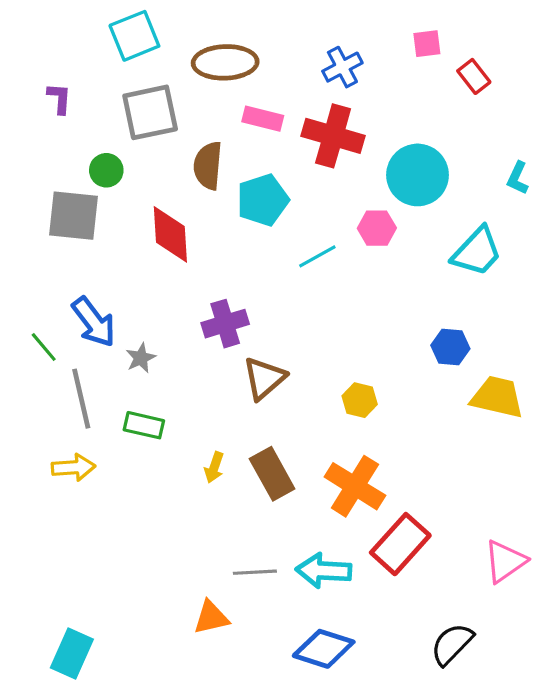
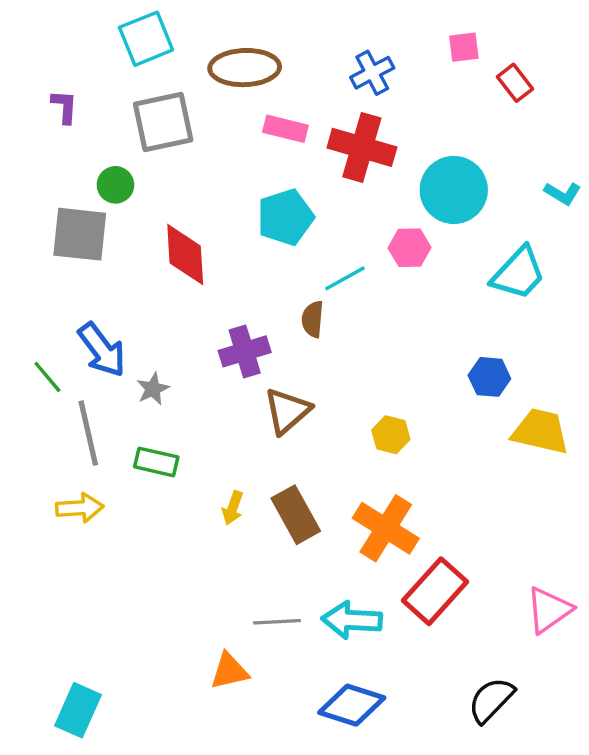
brown semicircle: (208, 166) -> (313, 319), moved, size x0.7
cyan L-shape: (518, 178) -> (563, 193), turned -84

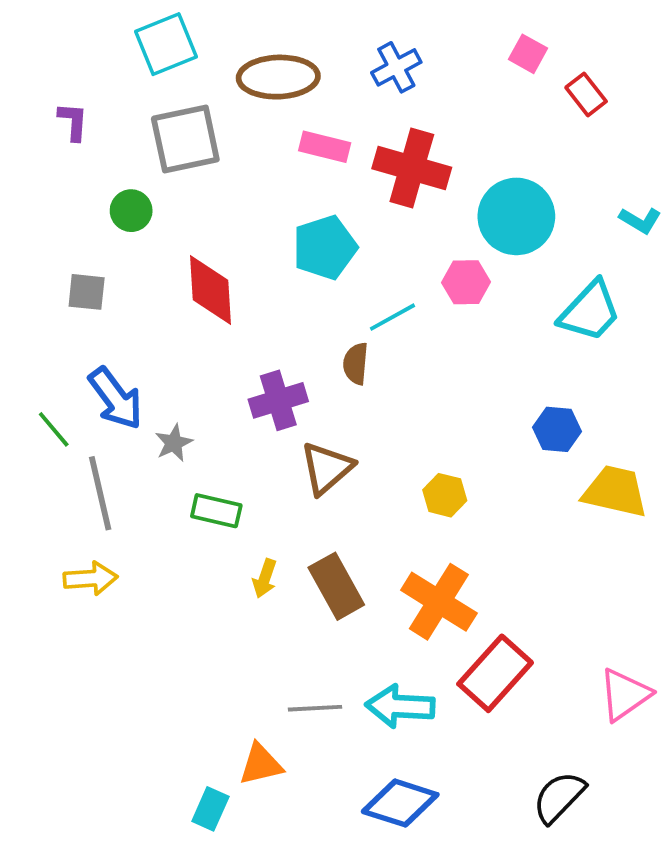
pink square: (464, 47) -> (528, 54), turned 36
blue cross: (372, 73) -> (396, 67), moved
gray square: (80, 234) -> (87, 292), moved, size x0.6
green rectangle: (156, 462) -> (216, 511), moved
cyan rectangle: (78, 710) -> (210, 809), moved, size x0.7

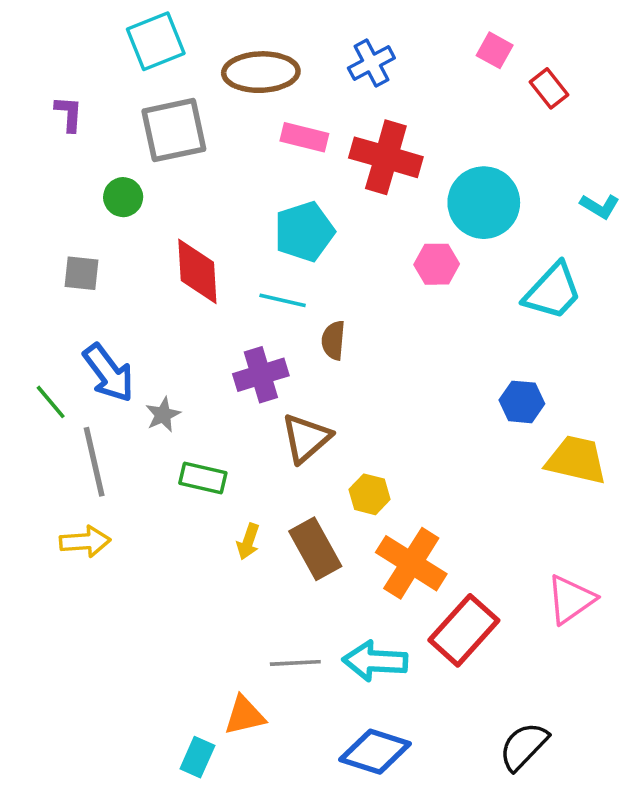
cyan line: (392, 317) -> (283, 300), moved, turned 42
yellow hexagon: (445, 495) -> (370, 494), moved
pink triangle: (625, 695) -> (571, 599), moved

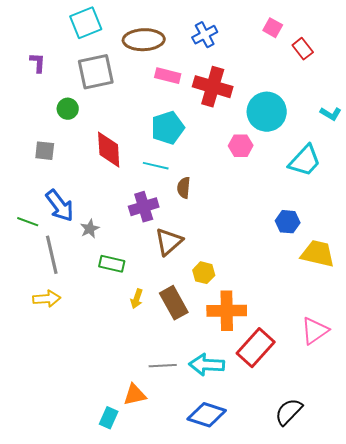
green line: (51, 402) -> (28, 222), turned -30
orange cross: (411, 563) -> (227, 311), turned -33

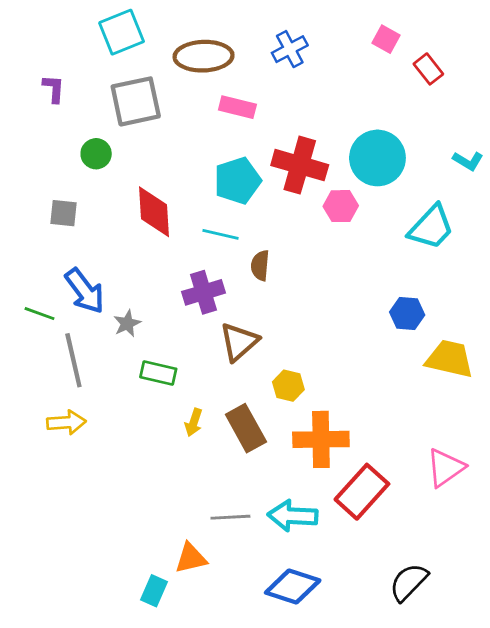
red cross: (213, 87) -> (300, 165), moved

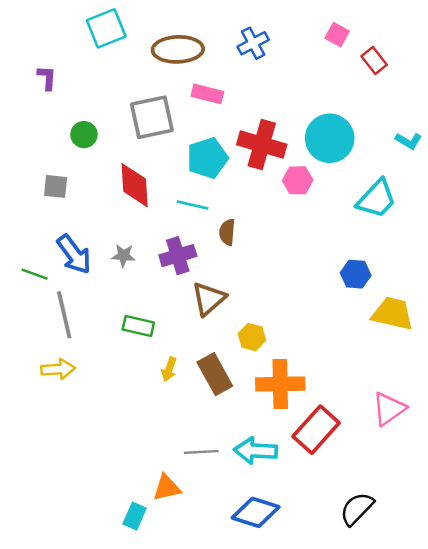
gray square: (136, 101) -> (152, 117), moved
gray star: (127, 323) -> (123, 256), moved, turned 30

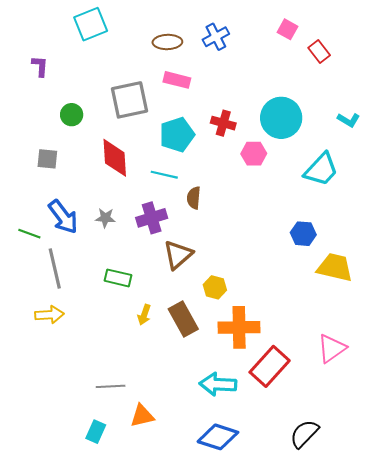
brown ellipse: (178, 49) -> (167, 42), moved, size x0.7
red cross: (262, 144) -> (223, 123), size x0.6
gray line: (201, 452) -> (111, 386), moved
cyan rectangle: (135, 516) -> (96, 432), moved

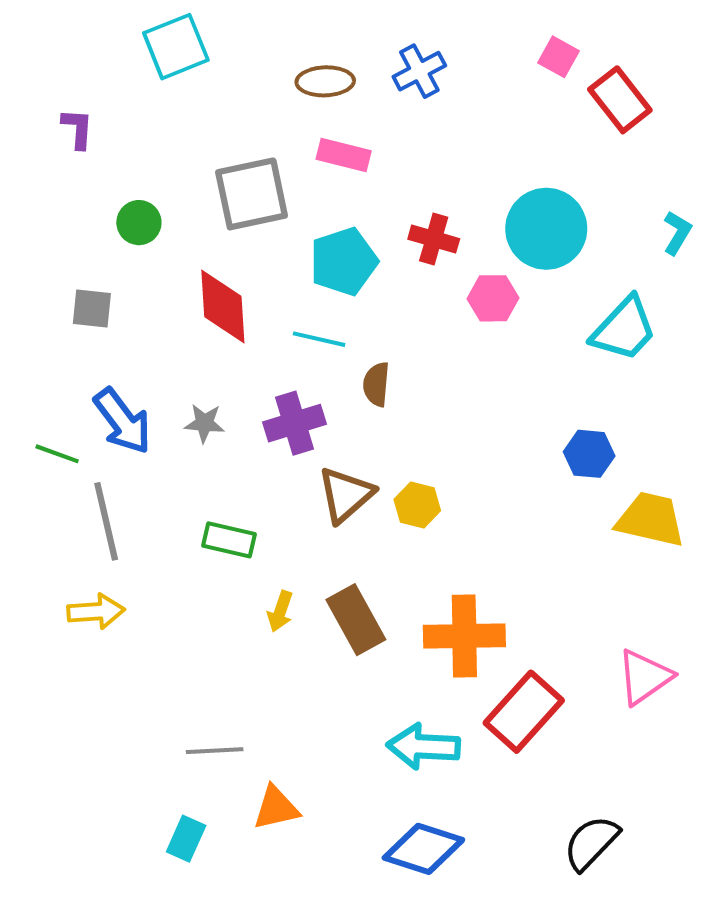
red rectangle: (319, 51) -> (620, 100), size x1.4
cyan L-shape: (349, 120) -> (677, 233), turned -90
yellow hexagon: (215, 287) -> (417, 505), moved

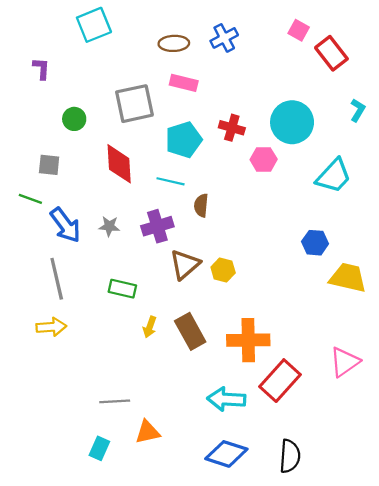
cyan L-shape: (677, 233) -> (358, 110), moved
green line: (57, 454) -> (30, 199), moved
black semicircle: (591, 843) -> (290, 456), moved, turned 140

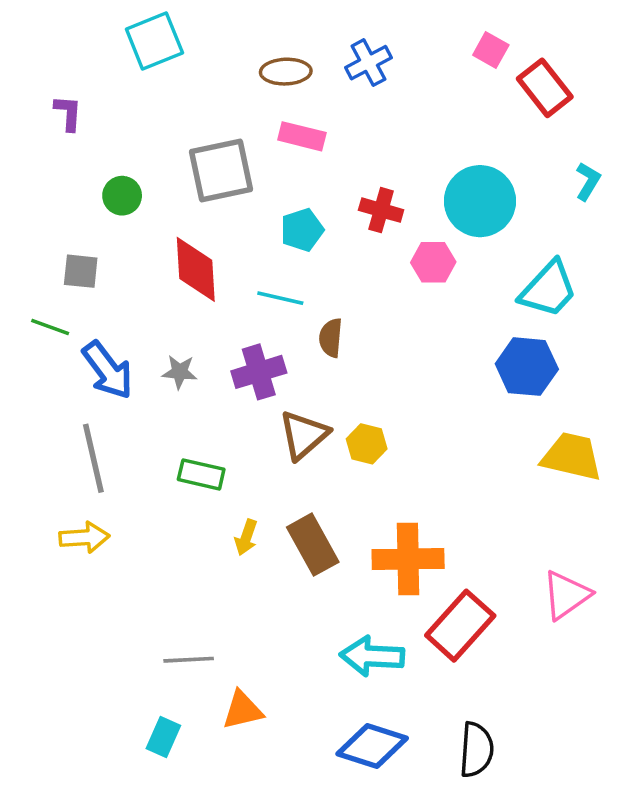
cyan pentagon: (184, 140) -> (302, 230), size x0.7
blue hexagon: (315, 243) -> (527, 367), moved, size x1.4

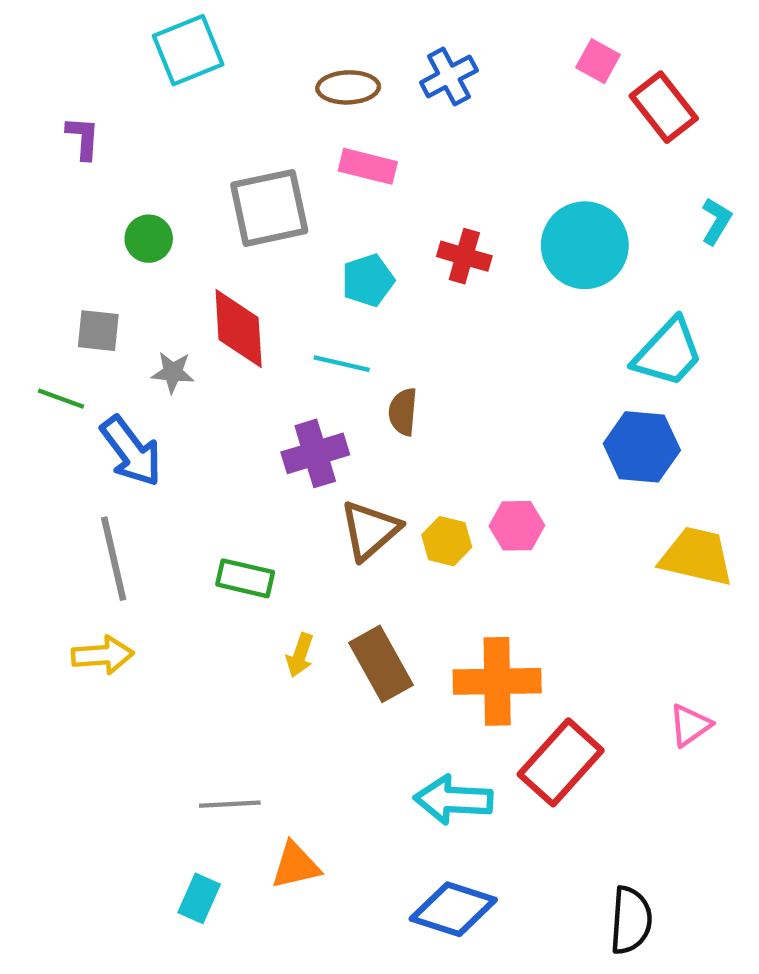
pink hexagon: (433, 262) -> (517, 526), moved
gray star: (180, 372) -> (173, 372), moved
pink triangle: (566, 595) -> (690, 725), size x0.7
black semicircle: (476, 750) -> (631, 920), moved

